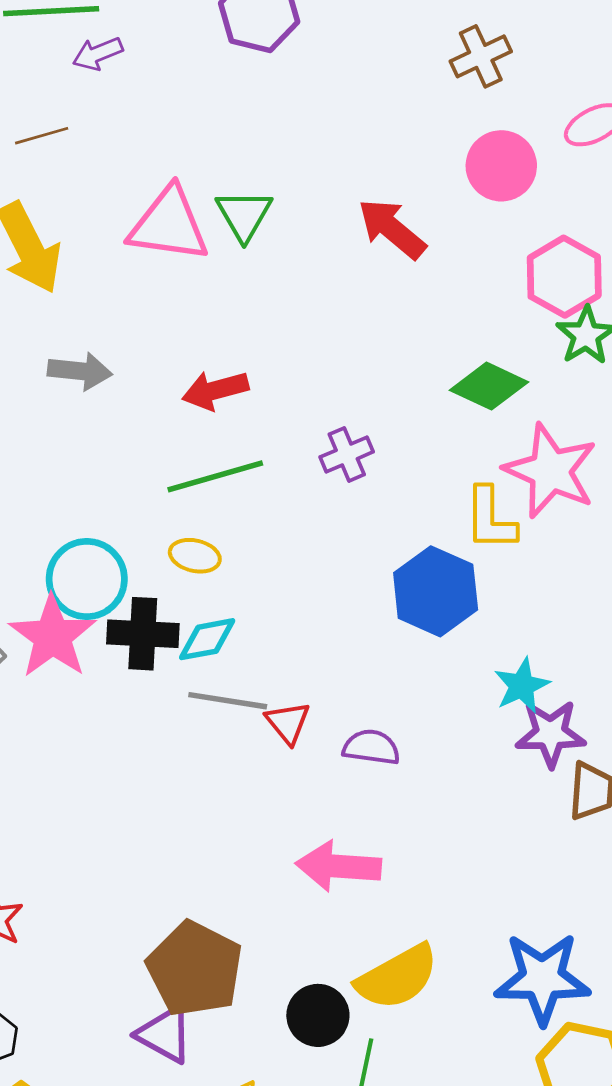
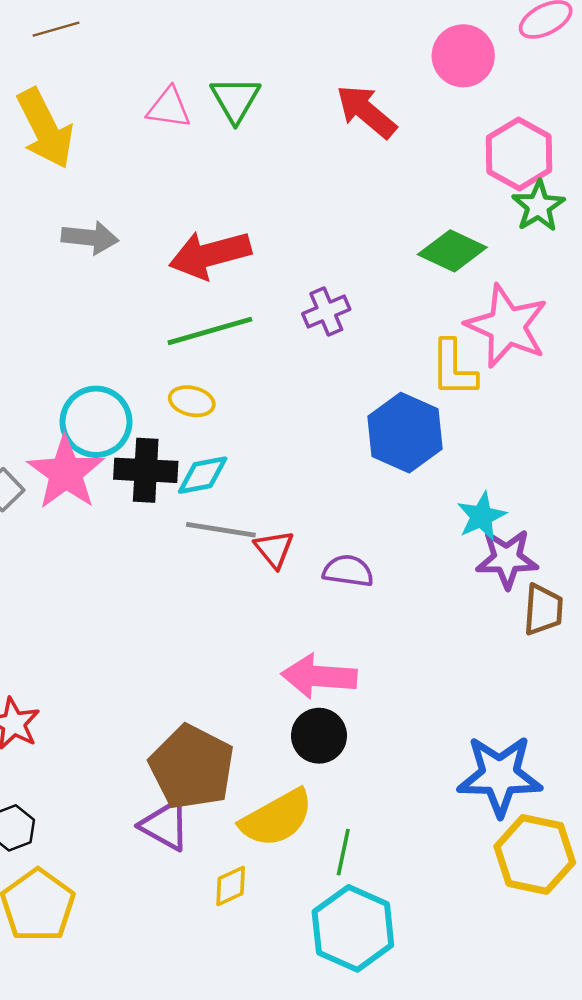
pink triangle: (169, 225) -> (169, 108), size x0.6
red arrow: (215, 390) -> (210, 255), size x1.4
yellow semicircle: (397, 977) -> (277, 818), moved
black circle: (318, 1015) -> (319, 736), moved

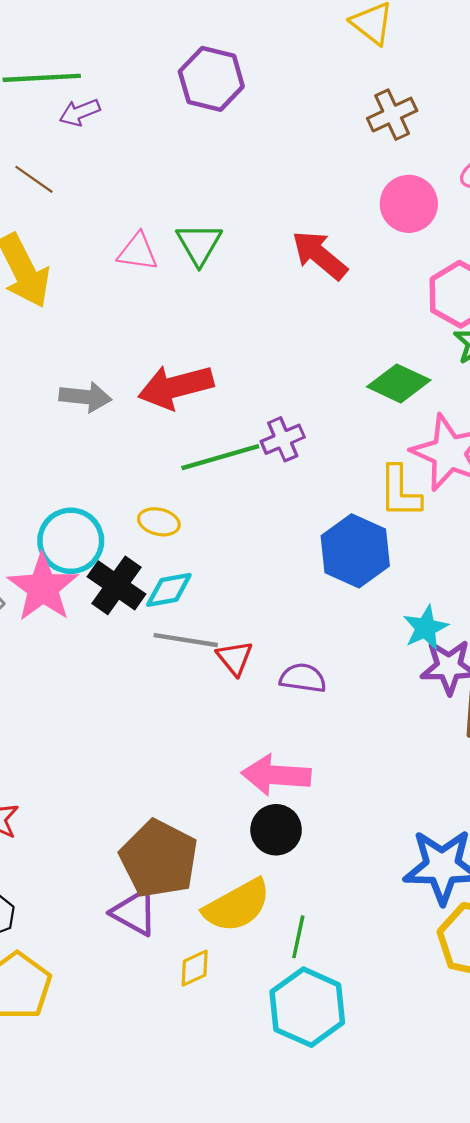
brown line: (56, 29) -> (34, 179), turned 51
gray arrow: (90, 238) -> (85, 397), moved
green line: (210, 331) -> (220, 457), moved
black cross: (146, 470) -> (117, 585), turned 32

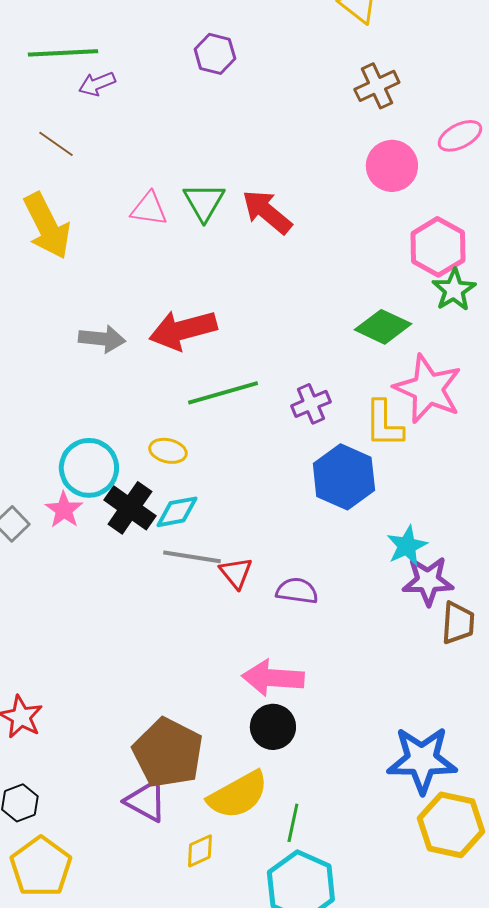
purple hexagon: (211, 79) -> (215, 54), size x0.7
red arrow: (320, 255) -> (267, 212), moved
purple cross: (283, 439) -> (311, 404), moved
pink star: (43, 588) -> (64, 510), size x0.6

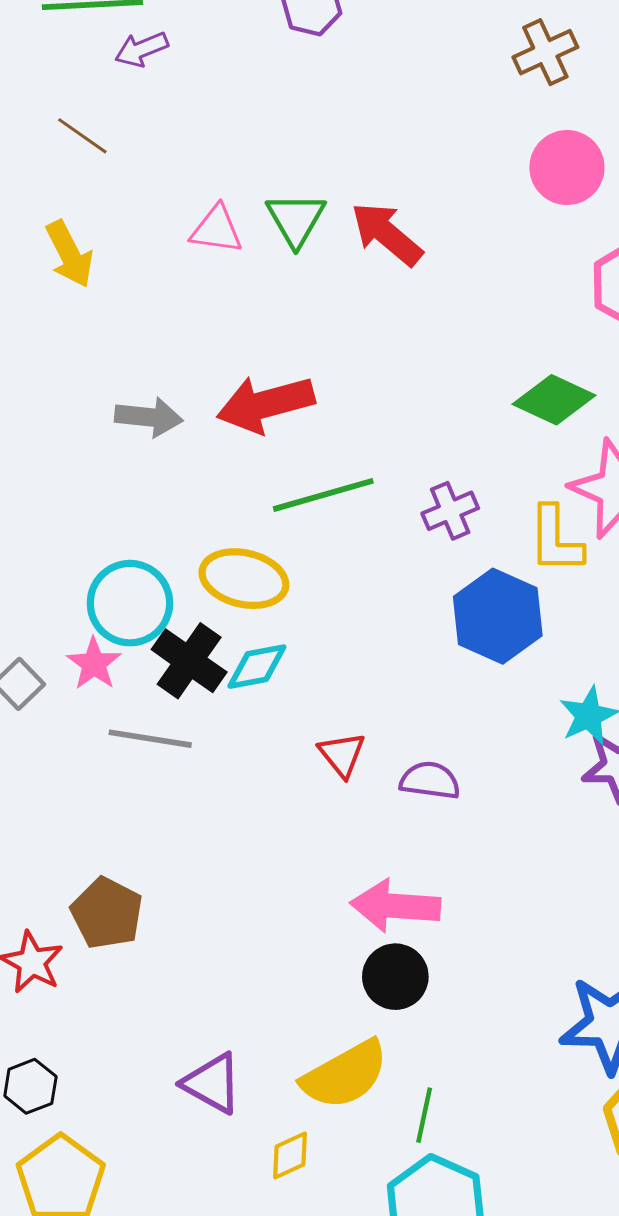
yellow arrow: (47, 226) -> (69, 254), size x0.7
yellow ellipse: (168, 451) -> (244, 579), size x1.6
gray line: (192, 557) -> (150, 739), moved
brown pentagon: (168, 753) -> (107, 913), moved, size x0.7

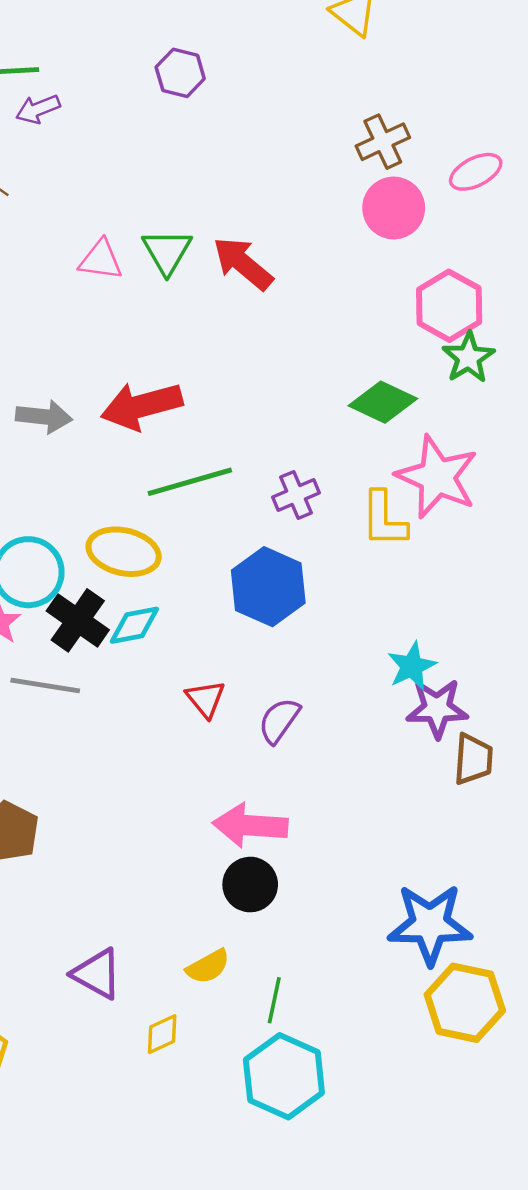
brown cross: (545, 52) -> (383, 142), moved
blue hexagon: (498, 616) -> (268, 587), moved
purple semicircle: (430, 780) -> (279, 721), turned -63
yellow semicircle: (345, 1075) -> (208, 967), size x0.6

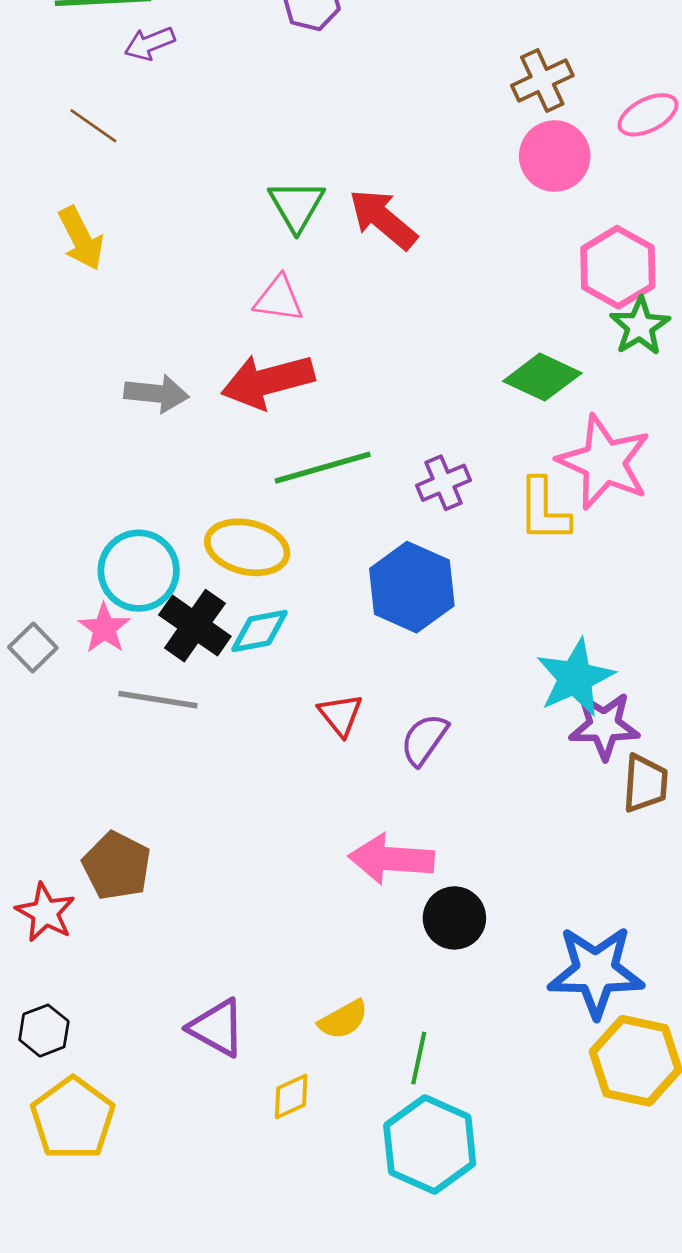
pink triangle: (101, 260) -> (279, 299), moved
cyan star: (412, 666) -> (575, 678), size x1.4
black circle: (250, 885) -> (454, 918), moved

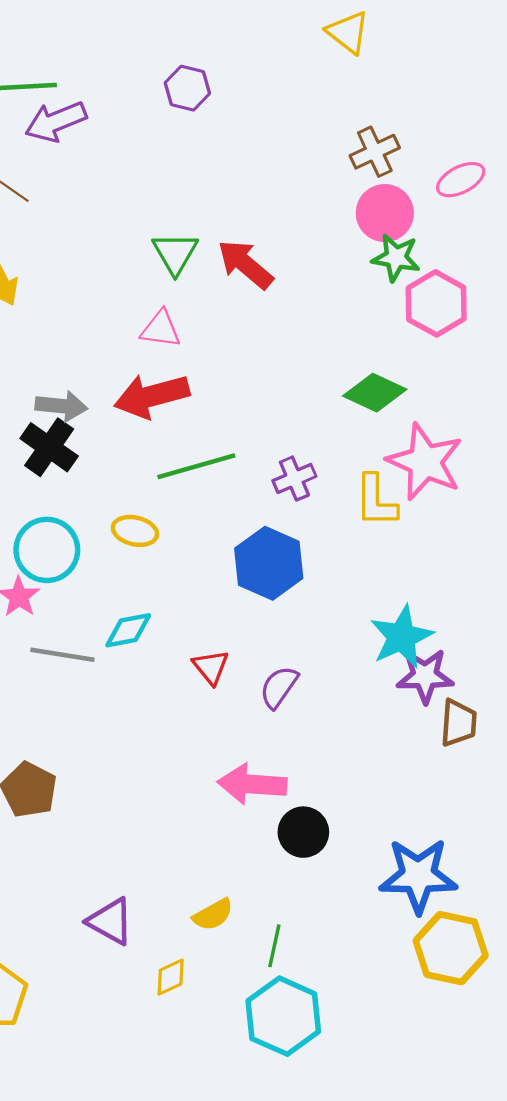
purple arrow: (150, 43) -> (56, 122), size x1.5
green star: (640, 326) -> (396, 258), moved, turned -30
yellow ellipse: (247, 547) -> (135, 531), size x0.7
black cross: (195, 626) -> (49, 447), moved
cyan diamond: (259, 631) -> (128, 630), moved

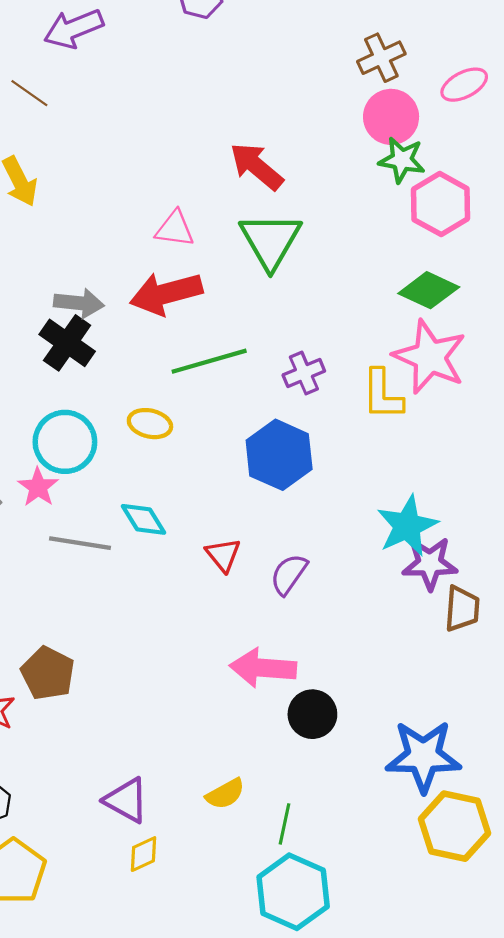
green triangle: (175, 253) -> (270, 241), moved, size x1.4
green diamond: (375, 393) -> (429, 290), moved
cyan diamond: (128, 630) -> (143, 519), turned 69
yellow diamond: (171, 977) -> (143, 854), moved

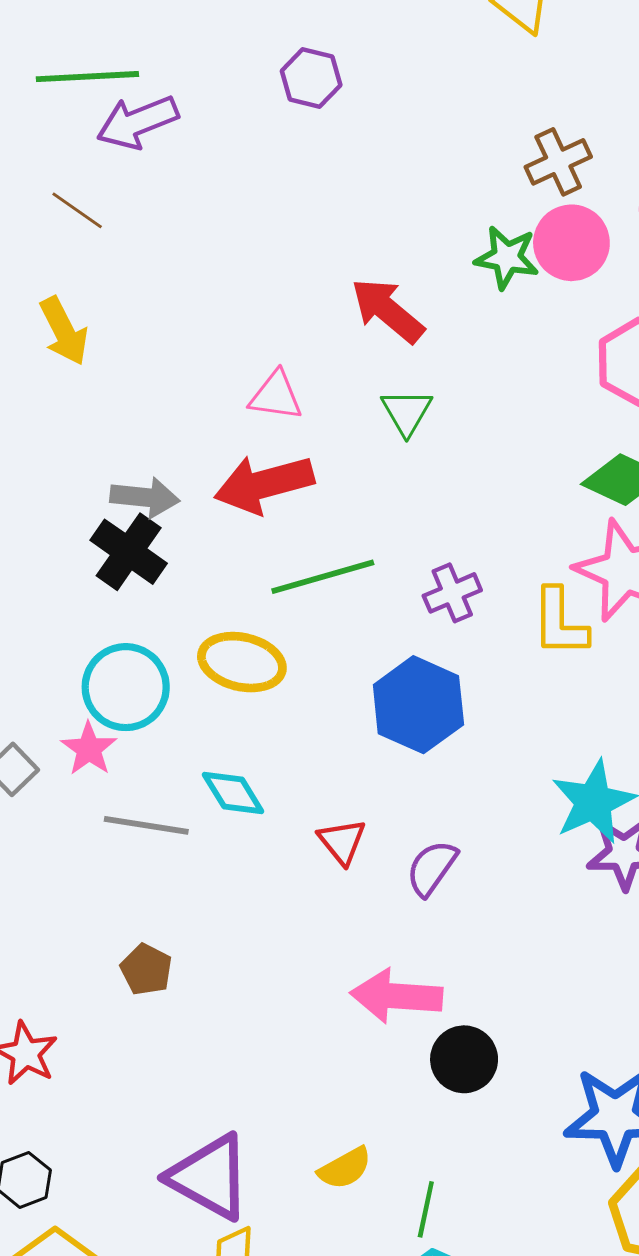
green star: (402, 160) -> (507, 257), moved
green triangle: (270, 241) -> (407, 412), size x0.6
yellow ellipse: (150, 424) -> (242, 662), size x1.4
brown pentagon: (48, 673) -> (146, 970), moved, size x0.7
purple triangle: (126, 800) -> (210, 1177), size x1.4

